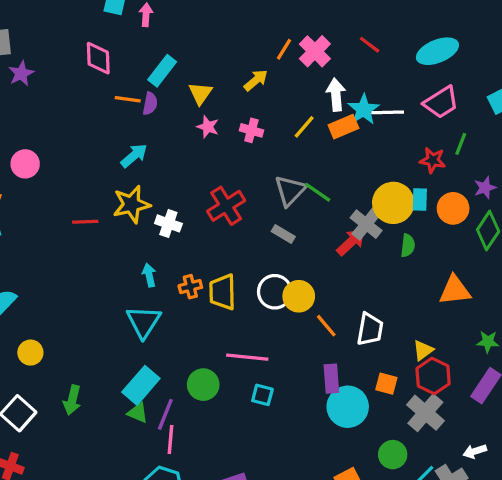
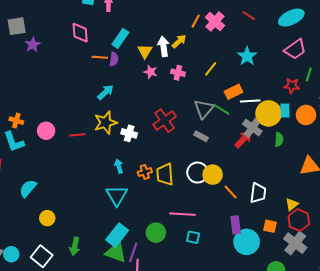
white arrow: (336, 95) -> (163, 46), moved
white line: (388, 112) -> (250, 101), moved
orange rectangle: (343, 127) -> (233, 92), moved
pink circle: (25, 164) -> (46, 131), moved
green triangle: (138, 413) -> (116, 252), size x1.6

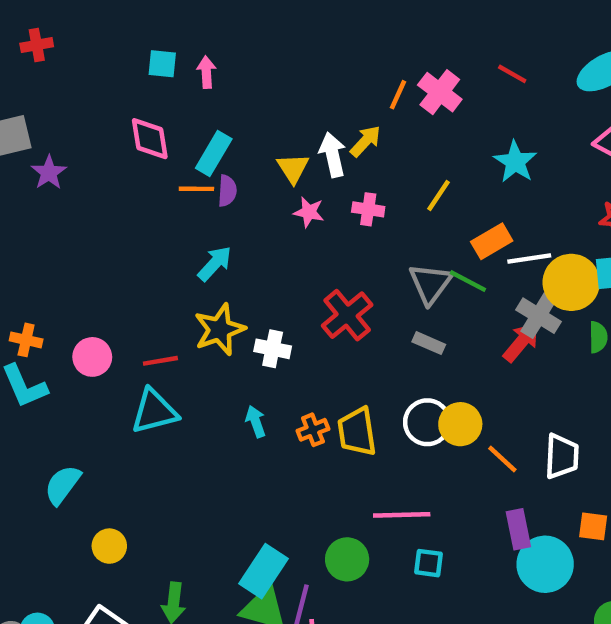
cyan rectangle: (120, 38) -> (214, 153), moved
cyan triangle: (117, 195) -> (154, 411), moved, turned 50

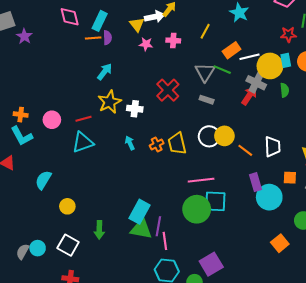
white arrow: (333, 155) -> (155, 17), turned 96
green circle: (347, 559) -> (197, 209), moved, size x1.4
cyan square: (428, 563) -> (215, 201), size x1.6

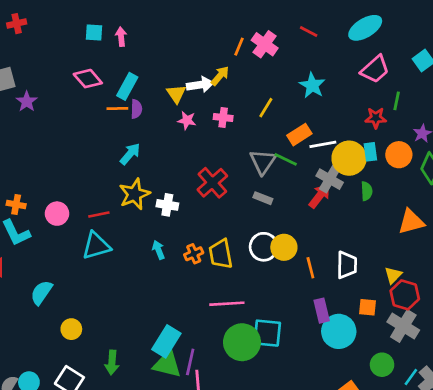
pink diamond: (70, 17) -> (88, 79), turned -30
orange line: (245, 150) -> (310, 268), turned 35
pink line: (201, 180) -> (227, 304), moved

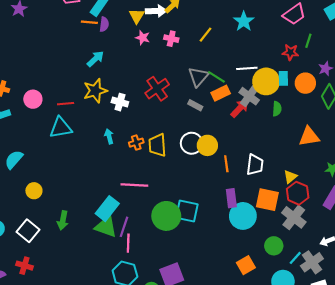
orange rectangle: (299, 135) -> (221, 93), moved
pink line: (227, 304) -> (134, 185), moved
orange square: (367, 307) -> (267, 200), size x1.6

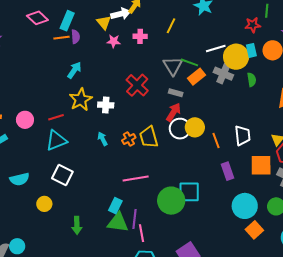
red arrow: (240, 108) -> (173, 112), moved
cyan semicircle: (14, 160) -> (20, 179), turned -132
cyan rectangle: (107, 209) -> (115, 206), size x0.7
cyan circle: (243, 216) -> (245, 206), moved
white square: (28, 231) -> (62, 175), moved

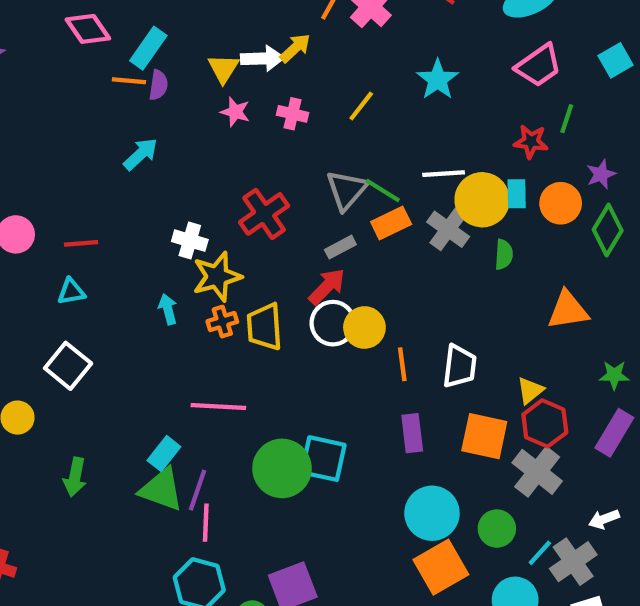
gray rectangle: (176, 93) -> (340, 247), turned -56
yellow star: (81, 100) -> (217, 277), moved
cyan triangle: (56, 140) -> (71, 292), size x0.6
orange square: (254, 230) -> (441, 567), size x1.4

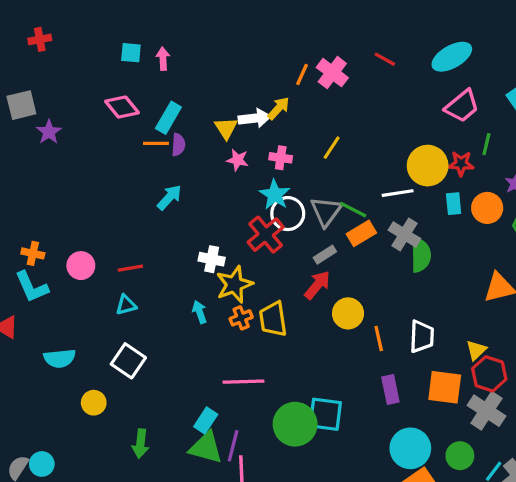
cyan star: (438, 80) -> (275, 195), moved
yellow circle: (482, 200) -> (428, 166), moved
green semicircle: (504, 255) -> (421, 255), moved, size x1.5
white circle: (333, 323) -> (288, 214), moved

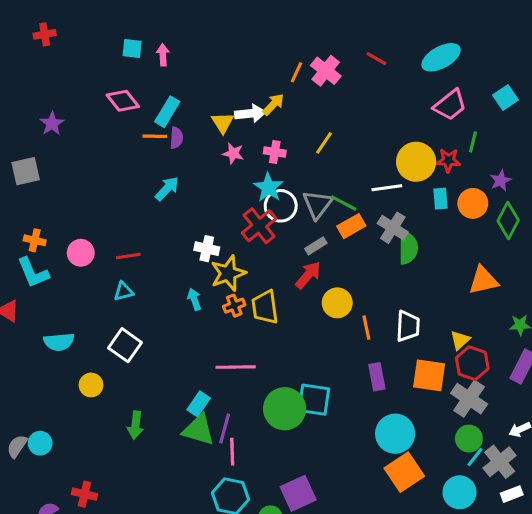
gray square: (21, 105) -> (26, 171), moved
green circle: (460, 456) -> (469, 439), moved

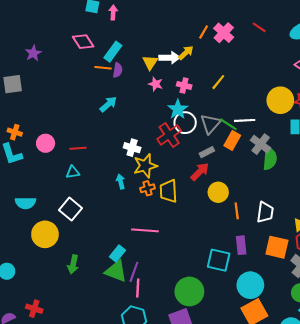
white line: (387, 188) -> (245, 120), moved
orange rectangle: (351, 226) -> (232, 141), turned -36
yellow circle: (91, 385) -> (45, 234), size x1.6
cyan square: (314, 400) -> (219, 260), moved
green circle: (285, 409) -> (189, 291), moved

